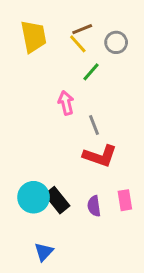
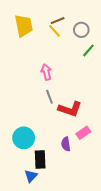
green line: (91, 72) -> (88, 50), moved
gray line: (94, 125) -> (49, 97), moved
black rectangle: (57, 200) -> (40, 159), moved, turned 36
pink rectangle: (125, 200) -> (83, 133), moved, turned 64

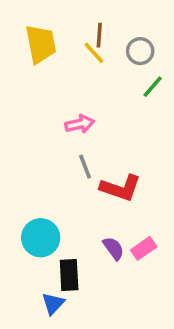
brown line: (58, 21) -> (99, 35), turned -64
pink arrow: (46, 72) -> (80, 124), turned 91
pink rectangle: (83, 133) -> (144, 248), moved
purple semicircle: (66, 144) -> (114, 248), turned 152

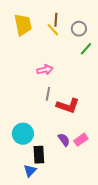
gray line: (85, 167) -> (48, 94), turned 32

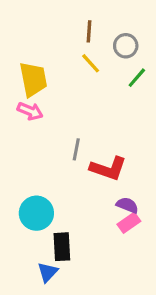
yellow trapezoid: (23, 25) -> (33, 79), moved
yellow line: (53, 30) -> (91, 63), moved
pink arrow: (45, 70) -> (30, 111), moved, turned 35
purple semicircle: (64, 140) -> (127, 205), moved, turned -32

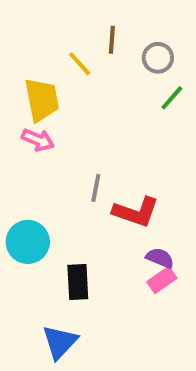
yellow line: (91, 63) -> (80, 64), moved
cyan circle: (36, 213) -> (28, 242), moved
black rectangle: (62, 247) -> (78, 282), moved
blue triangle: (48, 272) -> (60, 342), size x1.4

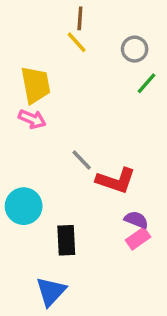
brown line: (112, 40) -> (80, 18), moved
yellow line: (80, 64) -> (77, 42), moved
gray line: (96, 188) -> (82, 160), turned -55

